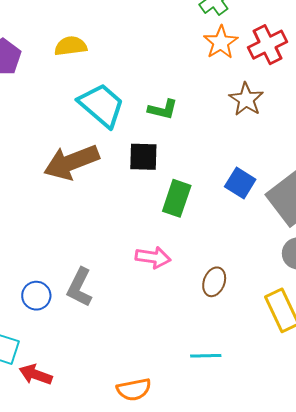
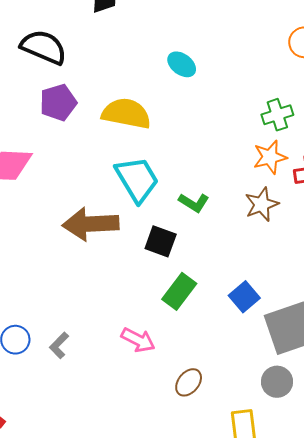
yellow semicircle: (71, 46) -> (126, 113), size x1.5
brown star: (246, 99) -> (262, 204), moved
gray L-shape: (80, 287) -> (59, 345), size x0.7

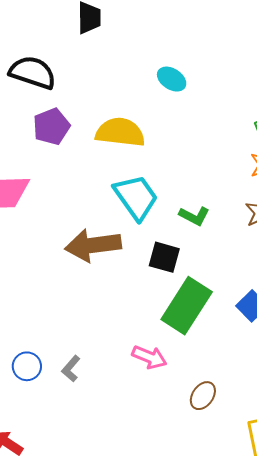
green rectangle: (179, 291) -> (187, 306), size x1.5

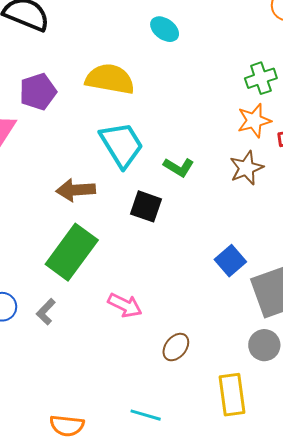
purple pentagon: (51, 127) -> (38, 92), moved
brown arrow: (93, 245) -> (76, 190), size x0.7
green rectangle: (187, 306) -> (72, 252), moved

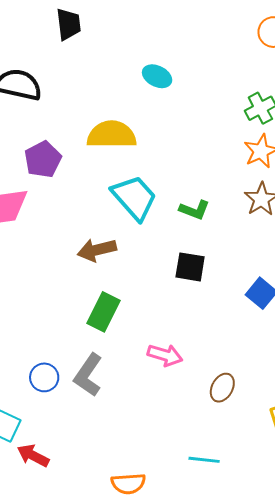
black square: (146, 206) -> (190, 267), moved
green rectangle: (72, 252) -> (104, 312), size x0.7
gray L-shape: (46, 312) -> (88, 375), size x1.6

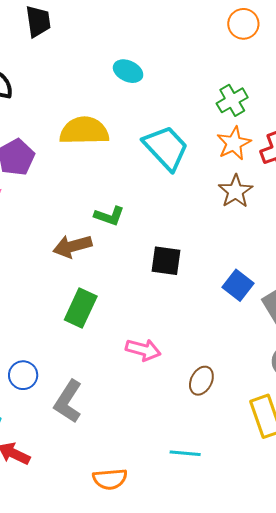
cyan trapezoid: (134, 197) -> (166, 148), moved
green L-shape: (194, 210) -> (109, 216), moved
gray L-shape: (88, 375) -> (68, 402), moved

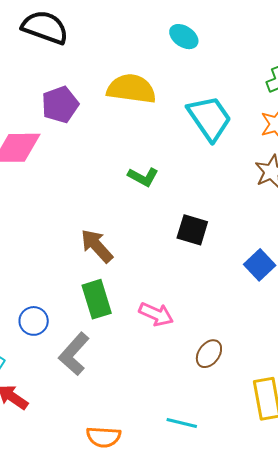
brown arrow: (72, 246) -> (97, 246), moved, turned 54
green rectangle: (81, 308) -> (97, 299), moved, turned -51

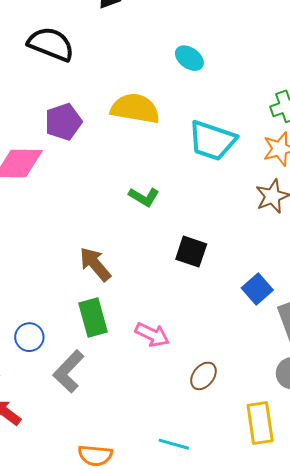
cyan trapezoid: (209, 118) -> (212, 141), turned 141

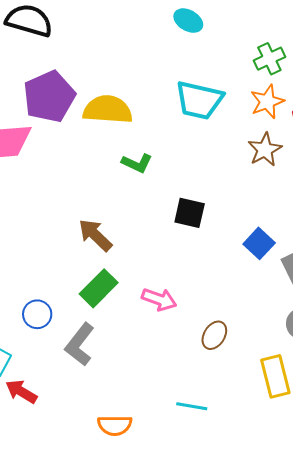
cyan ellipse: (189, 58) -> (188, 21), moved
yellow semicircle: (135, 108) -> (108, 110), moved
purple pentagon: (63, 122) -> (49, 97), size x1.4
green rectangle: (93, 318) -> (99, 288), turned 66

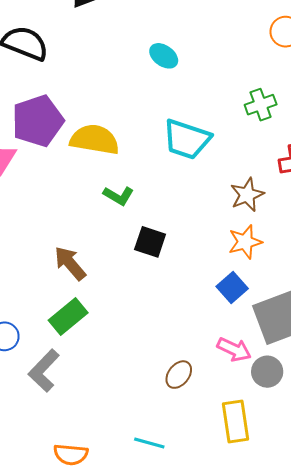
cyan ellipse: (188, 21) -> (164, 56), moved
orange star: (267, 102) -> (245, 242), moved
black square: (190, 213) -> (150, 242), moved
pink arrow: (159, 299) -> (234, 349), moved

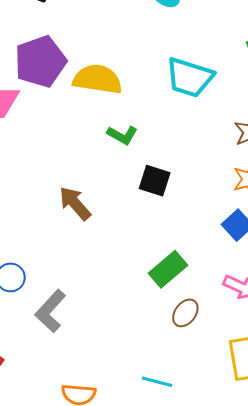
green rectangle: (68, 317) -> (168, 269), moved

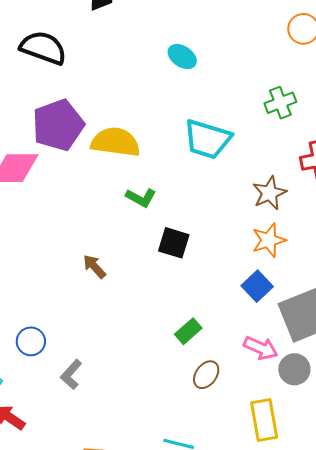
brown arrow: (75, 203) -> (94, 266), size x0.7
green rectangle: (168, 269) -> (188, 331), size x0.7
gray L-shape: (50, 311) -> (71, 374), size x0.7

